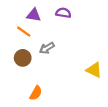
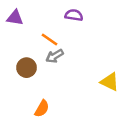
purple triangle: (34, 15) -> (15, 18), moved
orange line: (24, 32) -> (50, 39), moved

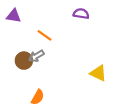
purple semicircle: (74, 15) -> (81, 14), moved
gray arrow: (55, 56) -> (36, 56), moved

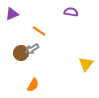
purple triangle: (14, 16) -> (12, 14), turned -32
yellow triangle: (98, 73) -> (86, 64), turned 42

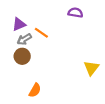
purple triangle: (12, 14) -> (19, 24), moved
gray arrow: (32, 49) -> (24, 39), moved

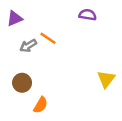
purple triangle: (19, 24) -> (15, 18), moved
brown circle: (22, 56) -> (22, 83), moved

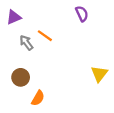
purple semicircle: (88, 15) -> (82, 14), turned 56
gray arrow: (28, 46) -> (26, 43), turned 84

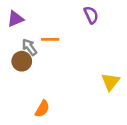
orange line: (45, 36) -> (50, 39), turned -35
brown circle: (21, 77) -> (22, 61), moved

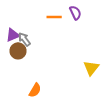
purple triangle: (15, 19) -> (13, 35), moved
orange line: (50, 39) -> (54, 17), moved

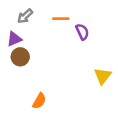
purple semicircle: (75, 13) -> (82, 32), moved
gray arrow: (24, 39) -> (25, 16), moved, turned -96

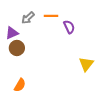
gray arrow: (25, 16) -> (28, 18), moved
orange semicircle: (39, 101) -> (20, 85), moved

